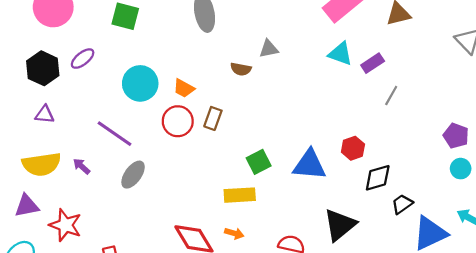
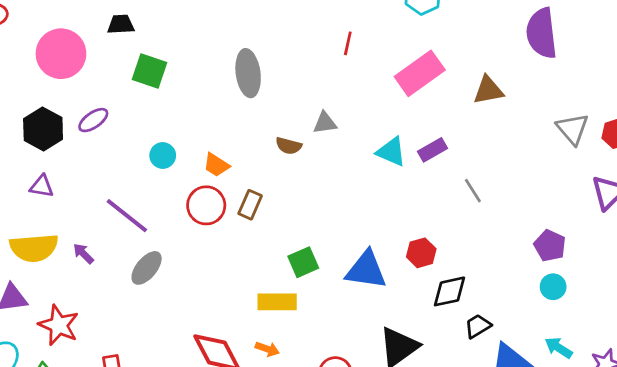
cyan triangle: (340, 54) -> (391, 152), moved
purple rectangle: (373, 63) -> (432, 150), moved
cyan circle: (140, 83) -> (163, 155), size x0.6
gray line: (391, 96) -> (473, 191), turned -66

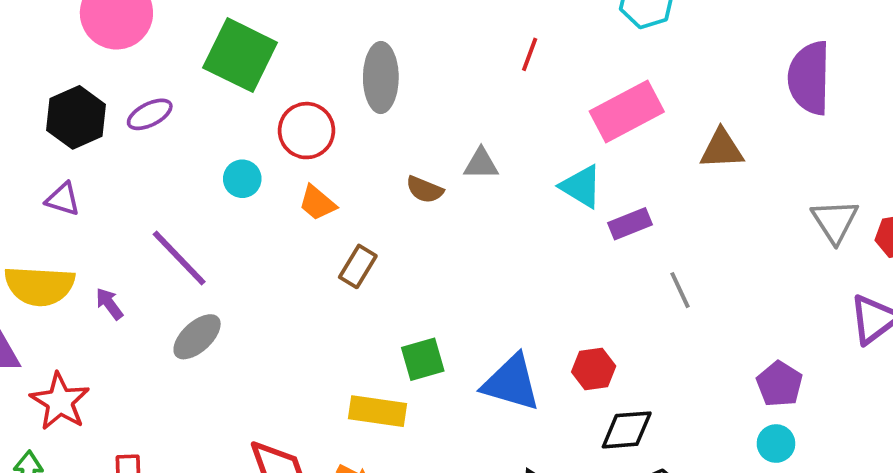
green square: (150, 71) -> (240, 55), size x1.4
cyan triangle: (391, 152) -> (581, 186), moved
red circle: (206, 205) -> (306, 131), moved

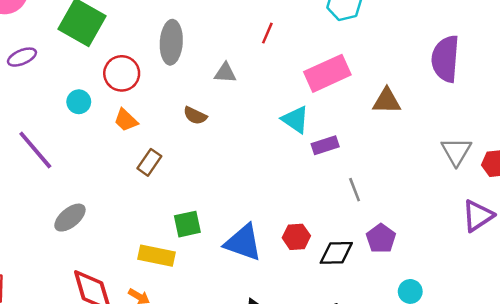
gray triangle: (481, 164) -> (225, 73), moved
gray ellipse: (197, 337) -> (70, 218), moved
purple pentagon: (779, 384) -> (381, 238), moved
black diamond: (627, 430) -> (336, 253), moved

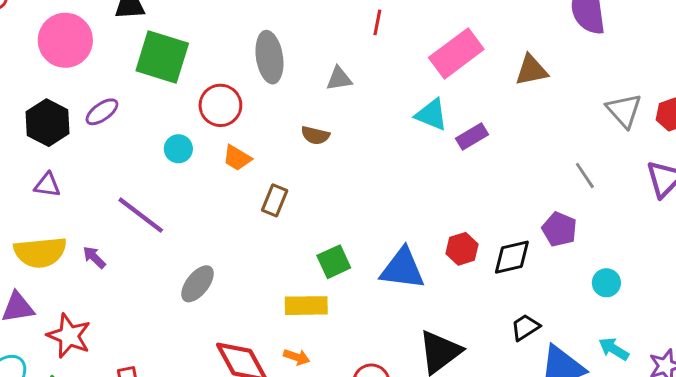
gray line: (355, 190) -> (585, 175), moved

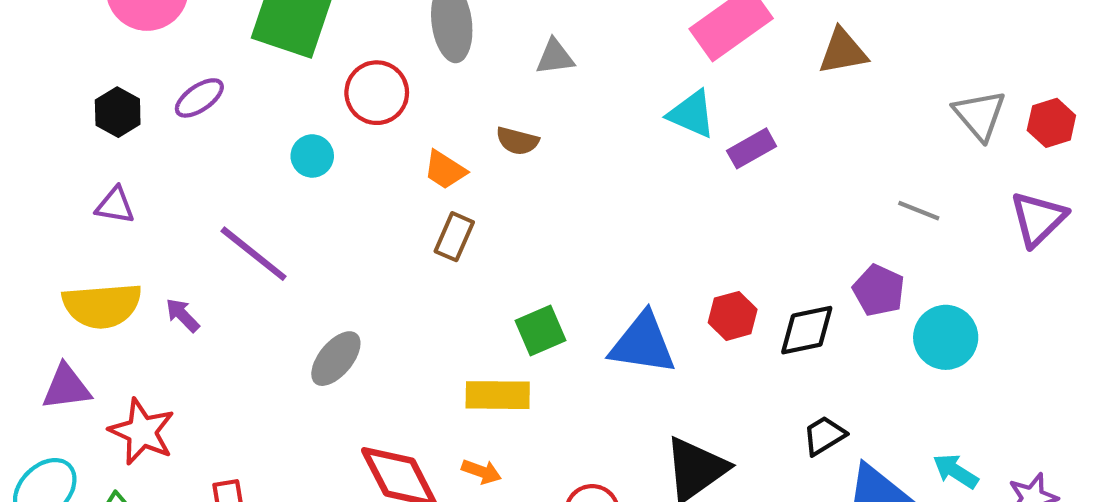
black hexagon: (48, 123) -> (118, 112), size x0.7
orange trapezoid: (237, 158) -> (445, 170), moved
gray line: (585, 175) -> (919, 211), turned -36
cyan circle: (606, 283) -> (946, 337), moved, size x1.5

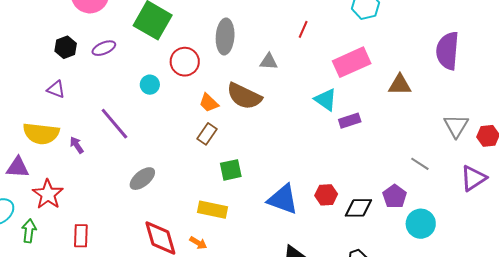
brown semicircle: (517, 141) -> (244, 96), size x1.8
green square: (540, 330) -> (231, 170), moved

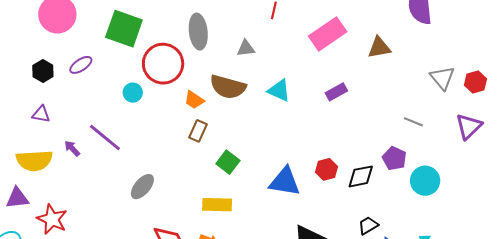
red circle: (185, 62) -> (163, 64), size x1.4
cyan triangle: (326, 100) -> (279, 90), moved
purple arrow: (77, 145) -> (72, 148), moved
green square: (231, 170) -> (228, 162), turned -30

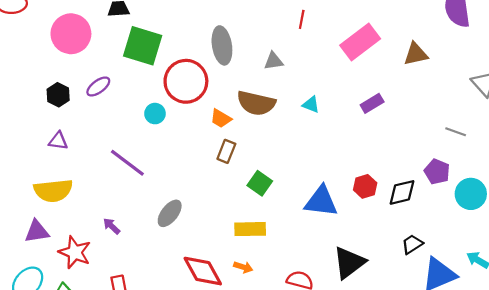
cyan triangle: (279, 90) -> (311, 105), size x0.7
purple arrow: (72, 148) -> (112, 226), moved

